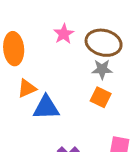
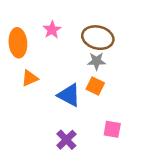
pink star: (64, 34) -> (52, 30), moved
blue triangle: (46, 108) -> (69, 95), moved, turned 30

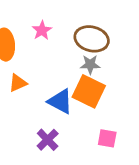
orange square: (95, 86) -> (89, 91), size x1.6
purple cross: (66, 140) -> (48, 140), moved

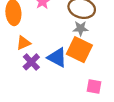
purple cross: (48, 140) -> (31, 62), moved

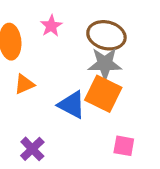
gray star: (81, 28) -> (105, 64), size x1.5
purple cross: (31, 62) -> (32, 149), moved

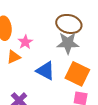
pink star: (51, 26) -> (25, 42), moved
orange square: (103, 94) -> (77, 74), moved

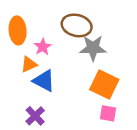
brown ellipse: (69, 24) -> (77, 25), moved
blue triangle: (46, 71) -> (44, 81), moved

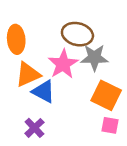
pink star: (43, 47) -> (63, 64), moved, size x1.6
orange triangle: (29, 64) -> (28, 74), size x1.5

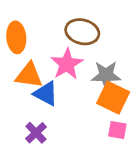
gray star: (94, 58) -> (106, 75), moved
orange triangle: (28, 74) -> (29, 75), turned 32

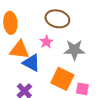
pink star: (67, 64) -> (46, 42), size x0.6
orange square: (113, 98) -> (62, 79), moved

